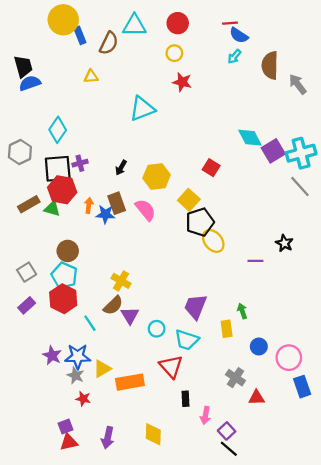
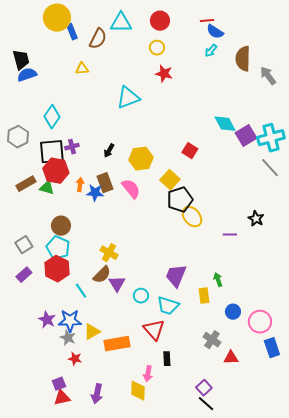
pink arrow: (205, 415) -> (148, 374), moved

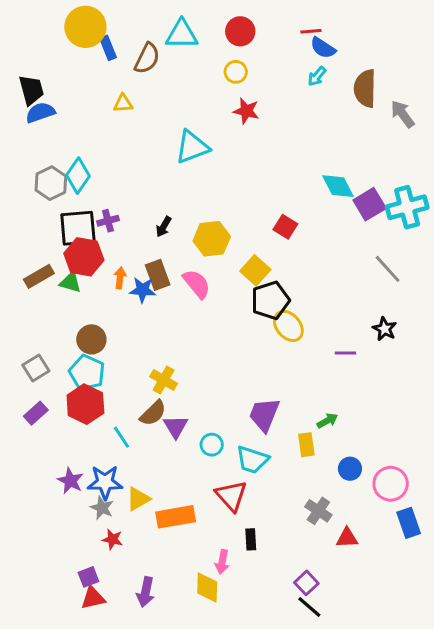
gray hexagon: (18, 137) -> (51, 183), moved
gray line: (270, 168) -> (388, 269), moved
green arrow: (218, 280) -> (327, 421), turned 80

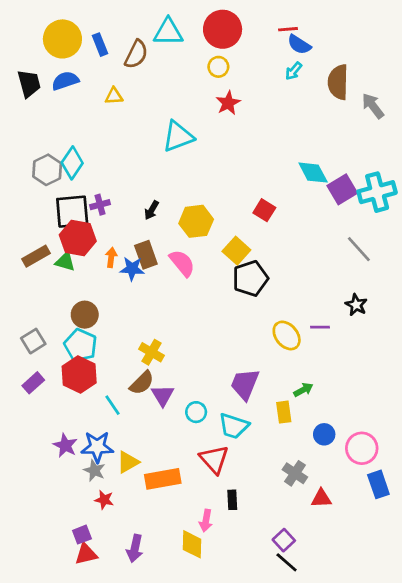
yellow circle: (85, 27) -> (62, 39), moved
red circle: (240, 31) -> (223, 29), size x1.4
red star: (246, 111) -> (228, 103), turned 30
blue semicircle: (40, 112) -> (65, 81), moved
yellow ellipse: (288, 326) -> (287, 335), moved

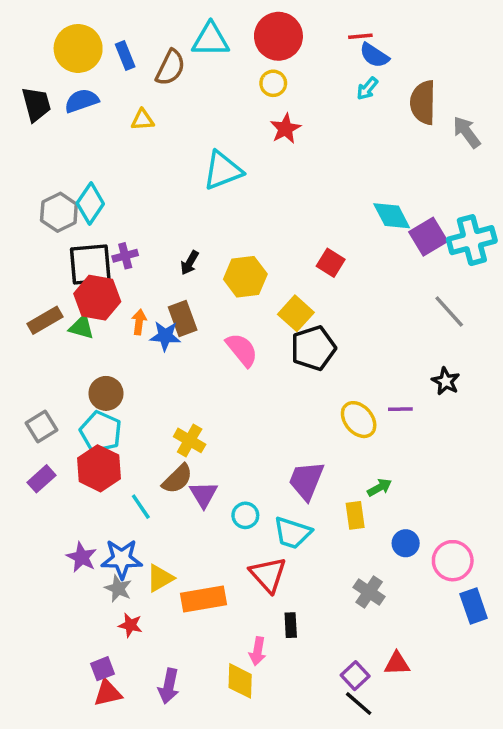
pink semicircle: (182, 263) -> (242, 350), moved
red triangle: (321, 498) -> (397, 663), moved

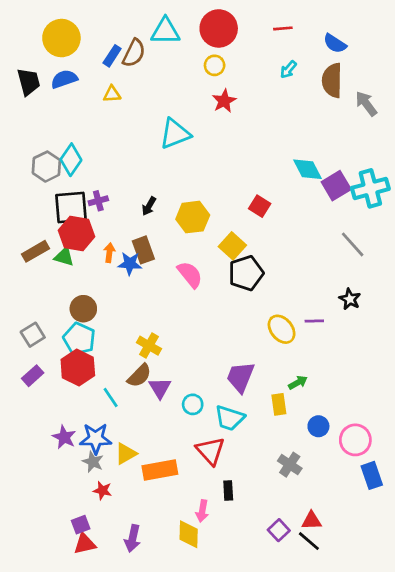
blue rectangle: (125, 55) -> (112, 56), moved, turned 55
blue semicircle: (374, 55) -> (335, 43), moved
black line: (359, 704) -> (309, 541), moved

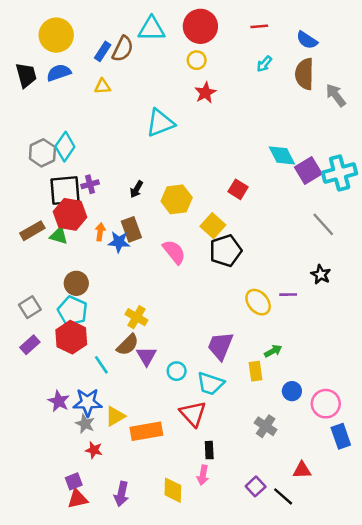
pink arrow: (202, 511) -> (203, 475), moved
red triangle: (312, 521) -> (302, 470), moved

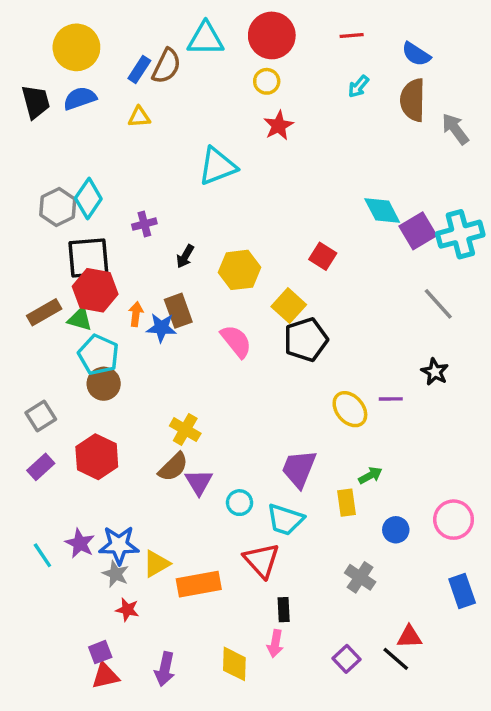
purple cross: (90, 184) -> (144, 224), moved
cyan pentagon: (73, 311) -> (99, 355), moved
cyan line: (101, 365) -> (42, 555), moved
pink circle: (326, 404) -> (454, 520), moved
black line: (283, 496) -> (396, 659), moved

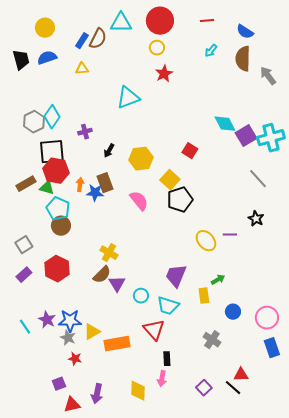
yellow circle: (76, 47) -> (45, 28), size x0.7
pink circle: (454, 520) -> (267, 318), moved
red triangle: (105, 676) -> (72, 405), moved

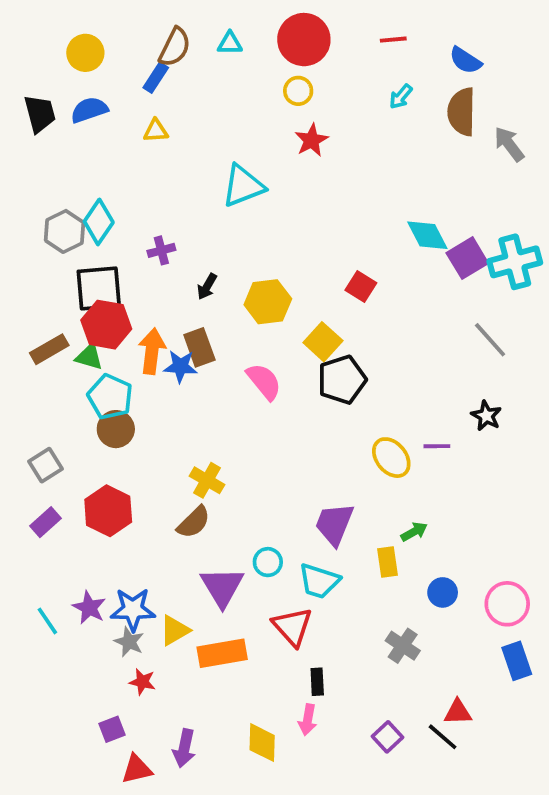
cyan triangle: (121, 23) -> (230, 43), size x0.6
brown semicircle: (98, 39) -> (175, 47), moved
orange arrow: (80, 185) -> (152, 351), size x1.6
purple triangle: (117, 284) -> (222, 587), moved, size x1.4

